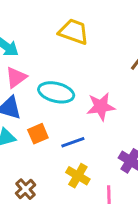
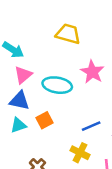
pink star: (101, 107) -> (92, 72), moved, turned -30
blue line: (73, 142) -> (91, 126), moved

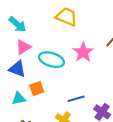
cyan triangle: (18, 125) -> (19, 98), moved

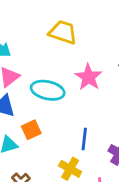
blue line: (76, 99) -> (84, 139), turned -63

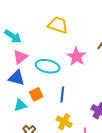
blue line: (84, 139) -> (62, 95), moved

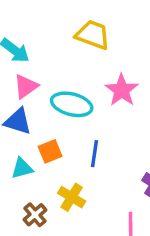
yellow cross: (64, 122) -> (72, 197), moved

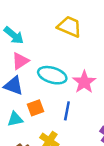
pink star: (122, 90) -> (84, 82), moved

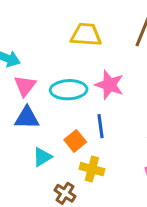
yellow trapezoid: (69, 27) -> (86, 35), moved
orange square: (36, 108) -> (75, 141), moved

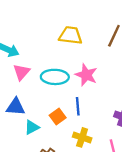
blue triangle: (27, 118) -> (16, 107), moved
yellow cross: (92, 169) -> (82, 137), moved

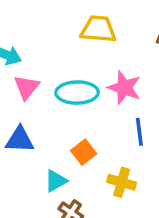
blue line: (78, 106) -> (139, 132), moved
cyan triangle: (32, 127) -> (56, 181), moved

